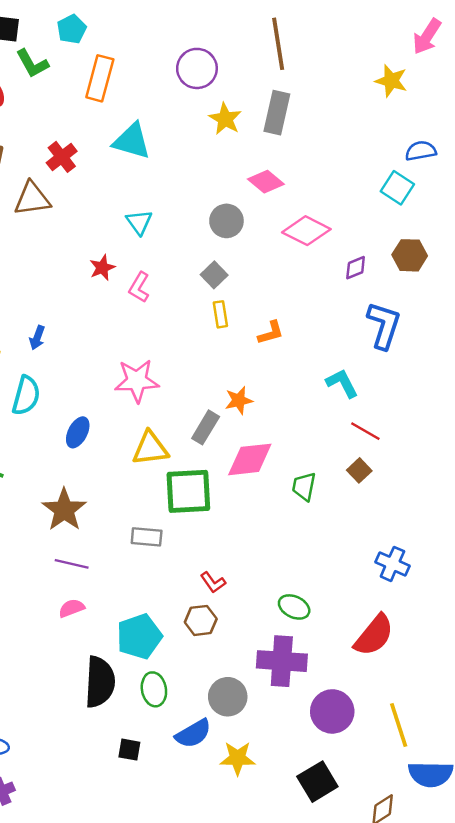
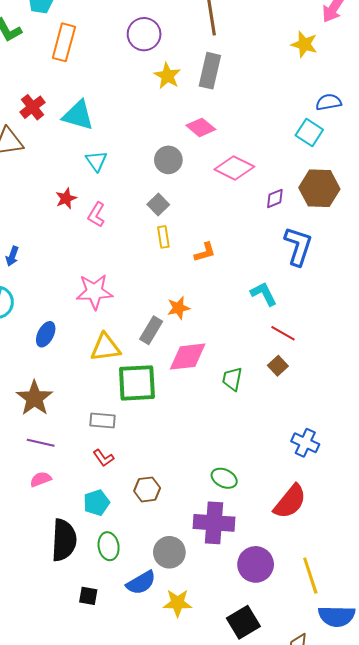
cyan triangle: (132, 141) -> (78, 115), moved
brown hexagon: (410, 255) -> (319, 188), size x1.4
red L-shape: (213, 582) -> (103, 458), moved
cyan pentagon: (139, 636) -> (96, 503), size x0.7

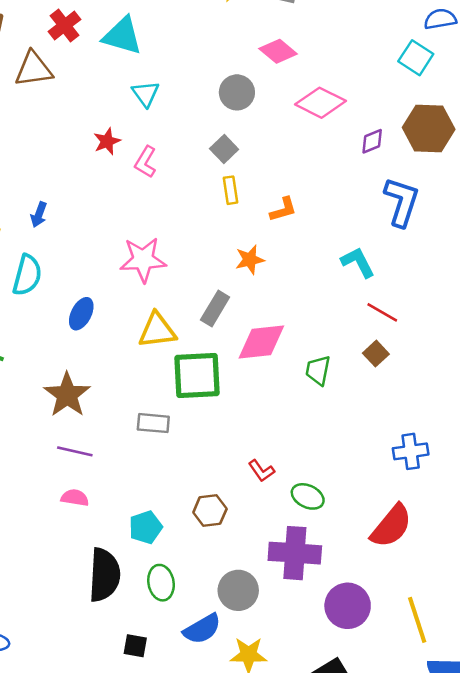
orange star: (179, 308) -> (250, 260), moved
blue cross: (305, 443) -> (411, 451), turned -32
red L-shape: (103, 458) -> (261, 471), moved
pink semicircle: (41, 479) -> (75, 498), turned 30

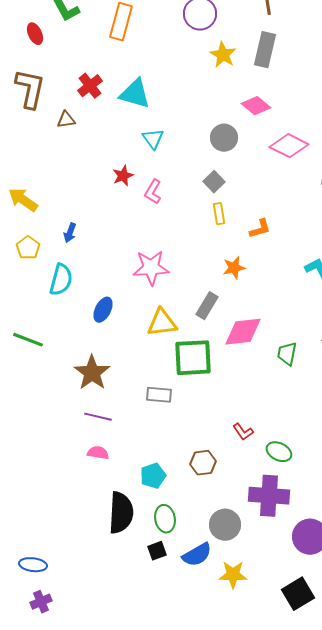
brown triangle: (34, 69) -> (66, 120), size x0.6
black square: (135, 646) -> (157, 551), moved, turned -30

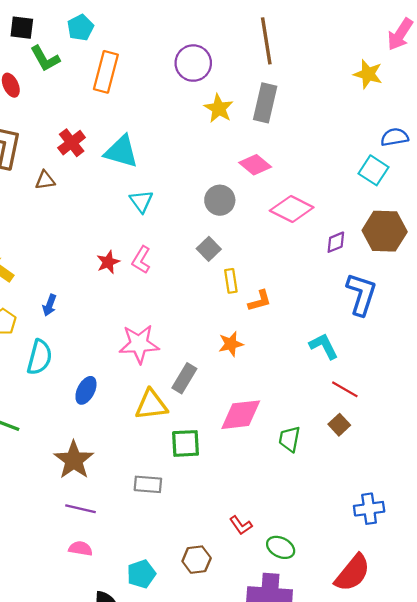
red star: (123, 176) -> (108, 262), moved
yellow rectangle: (219, 214) -> (231, 281), moved
gray rectangle: (207, 306) -> (184, 378), moved
green square: (193, 358) -> (186, 443), size x0.7

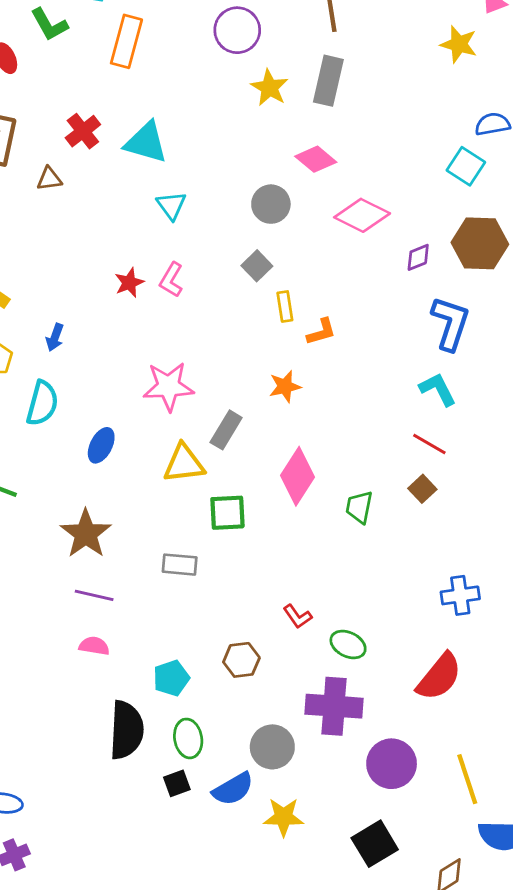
cyan L-shape: (324, 346) -> (438, 389), moved
pink diamond: (241, 415) -> (298, 476), turned -51

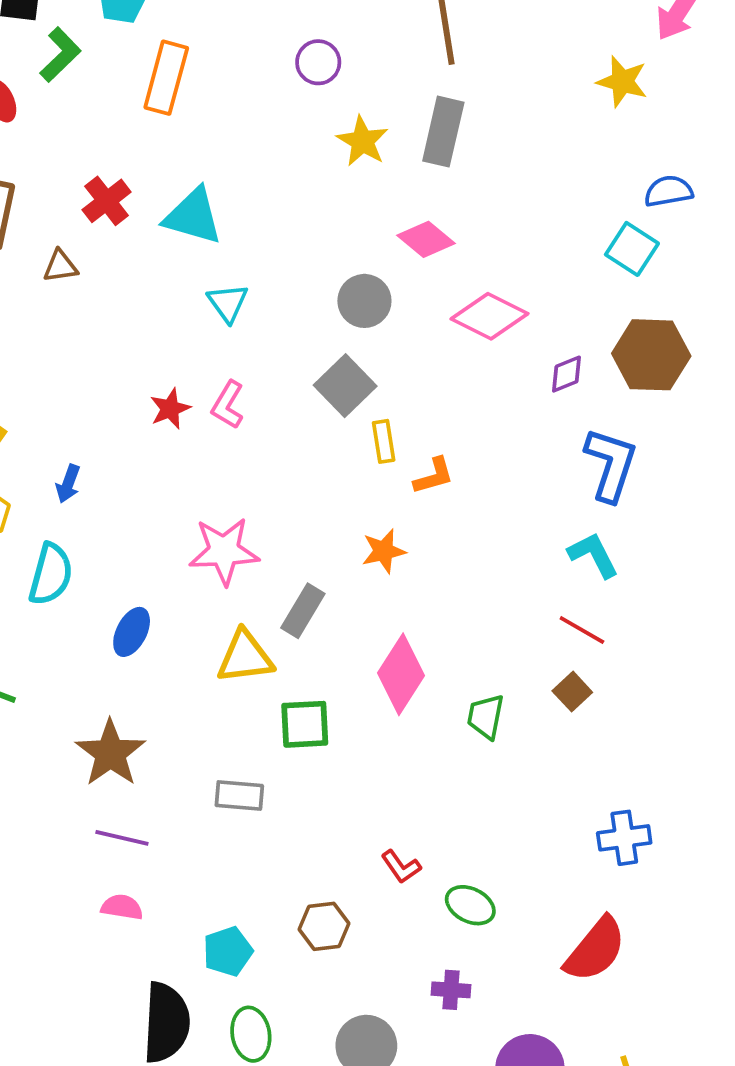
green L-shape: (49, 25) -> (60, 55), turned -105
purple circle: (237, 30) -> (318, 62), size x0.7
gray square: (257, 266) -> (345, 386), size x1.4
purple cross: (334, 706) -> (451, 990), size x0.5

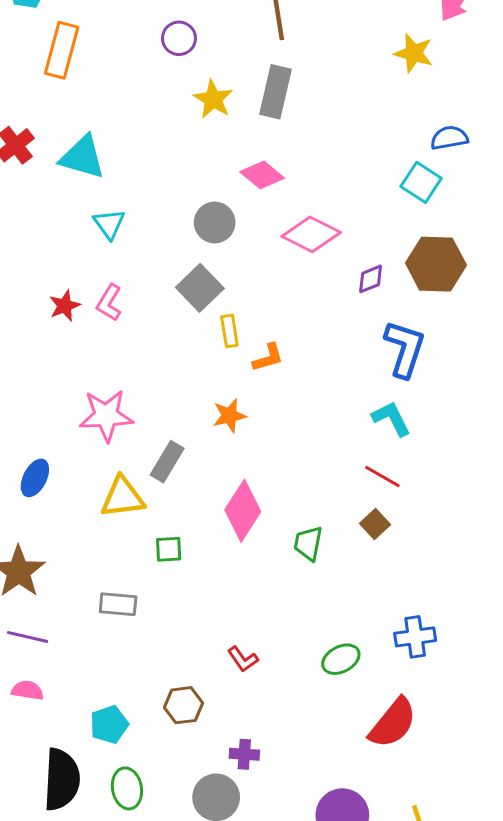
green square: (305, 724) -> (169, 549), size x0.7
green ellipse: (470, 905) -> (341, 659), moved, turned -54
purple cross: (451, 990) -> (244, 754), moved

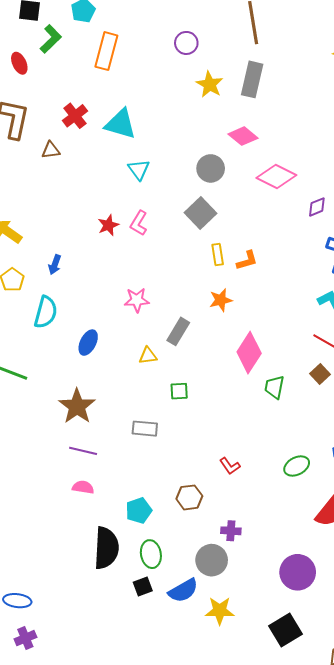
yellow rectangle: (229, 331) -> (218, 254), moved
pink star: (106, 416) -> (137, 300), size x0.7
yellow triangle: (123, 497) -> (148, 356), size x0.6
pink diamond: (243, 511) -> (249, 353), moved

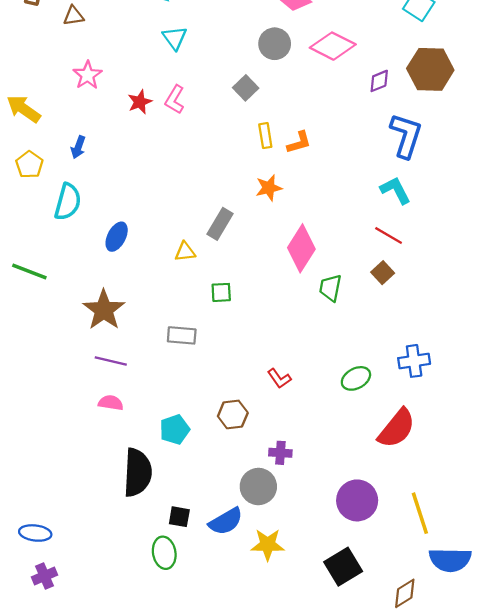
gray circle: (211, 168) -> (275, 44), moved
gray square: (200, 213) -> (246, 88), size x0.7
pink star: (137, 300) -> (88, 75), moved, turned -30
green ellipse: (151, 554) -> (164, 553), moved
black square: (143, 586) -> (179, 517), turned 30

